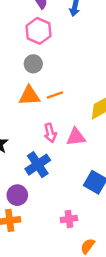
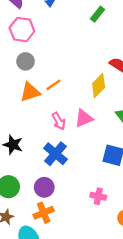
pink cross: (69, 219) -> (98, 196), turned 35

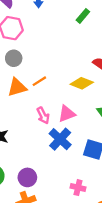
yellow diamond: (99, 85) -> (82, 83), turned 65
blue cross: (55, 154) -> (60, 139), moved

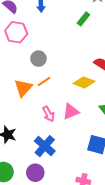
gray circle: (14, 58) -> (38, 59), moved
orange triangle: (17, 87) -> (23, 88), turned -30
blue cross: (60, 139) -> (45, 146), moved

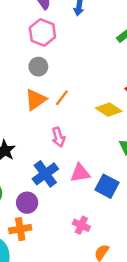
gray circle: (38, 59) -> (38, 67), moved
orange line: (44, 82) -> (62, 98), turned -32
pink triangle: (71, 112) -> (80, 173), moved

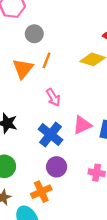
gray circle: (38, 67) -> (34, 34), moved
purple circle: (27, 203) -> (57, 167), moved

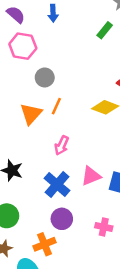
pink arrow: (53, 97) -> (62, 145), turned 54

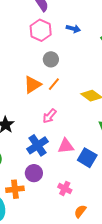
blue arrow: (53, 13) -> (73, 29), moved, turned -88

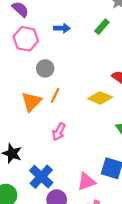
blue cross: (38, 145) -> (41, 177), moved
pink triangle: (66, 146) -> (86, 182), moved

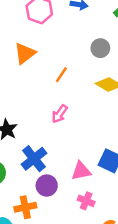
gray circle: (45, 68) -> (100, 48), moved
orange triangle: (31, 102) -> (25, 53), moved

